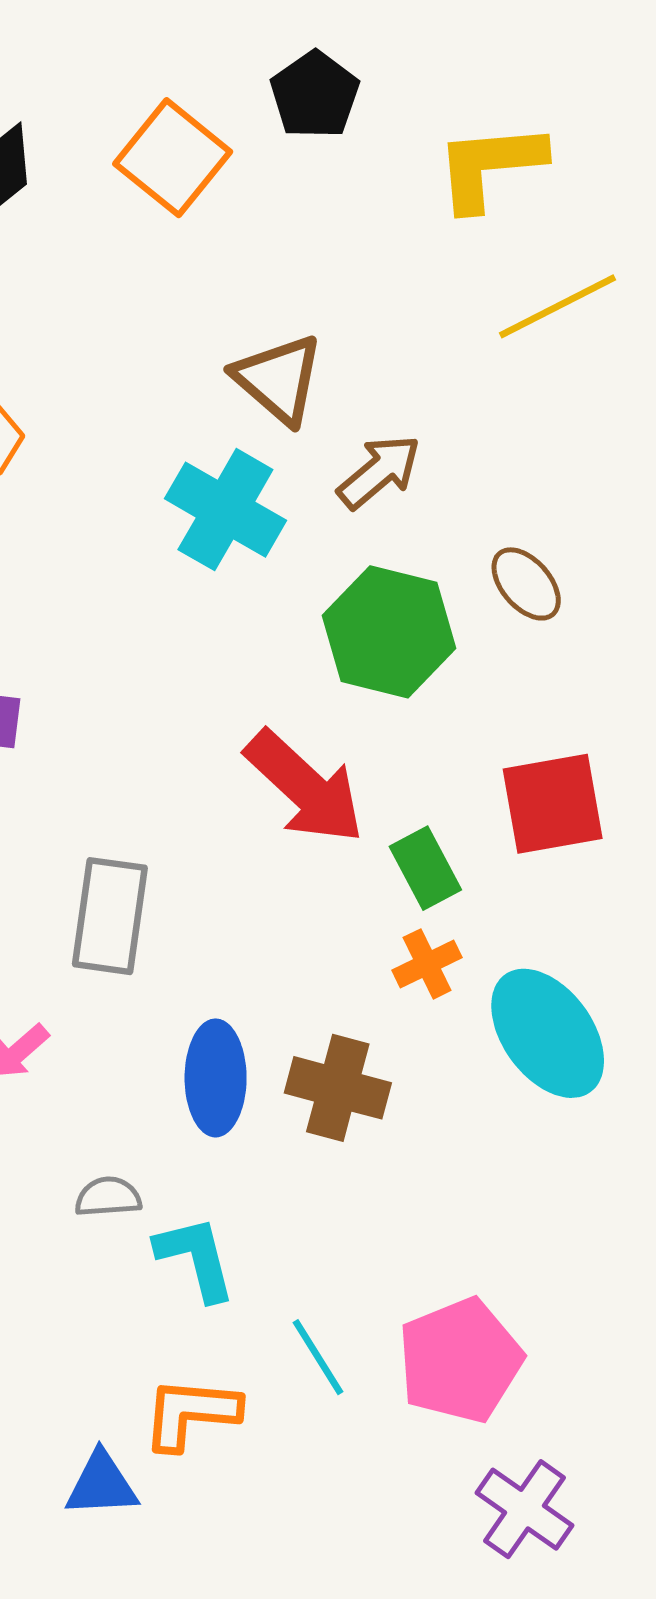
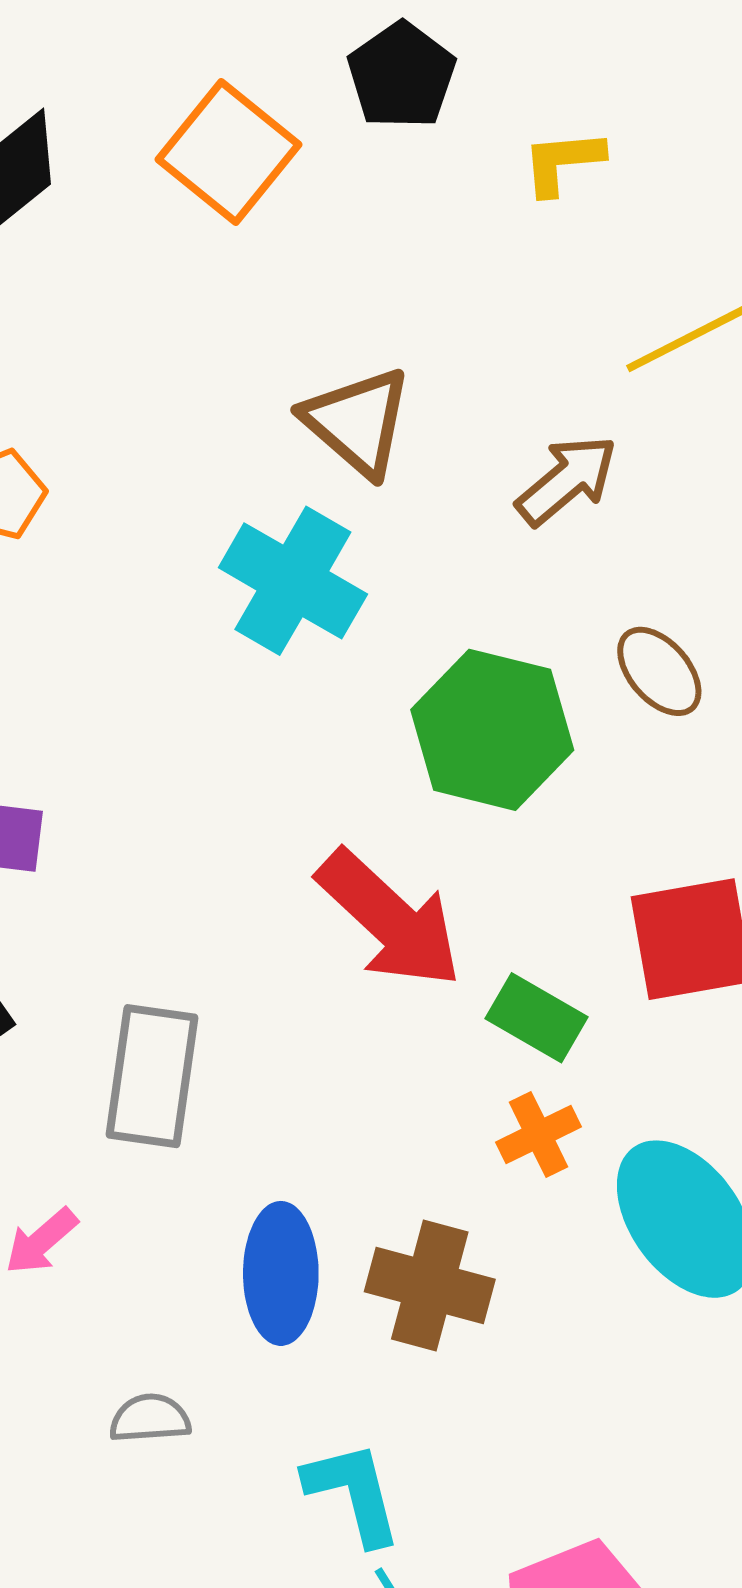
yellow L-shape: (490, 166) -> (563, 162), moved, size x0.6
brown arrow: (379, 472) -> (567, 480), moved
green rectangle: (425, 868) -> (537, 1018), turned -32
cyan L-shape: (196, 1258) -> (353, 1493), moved

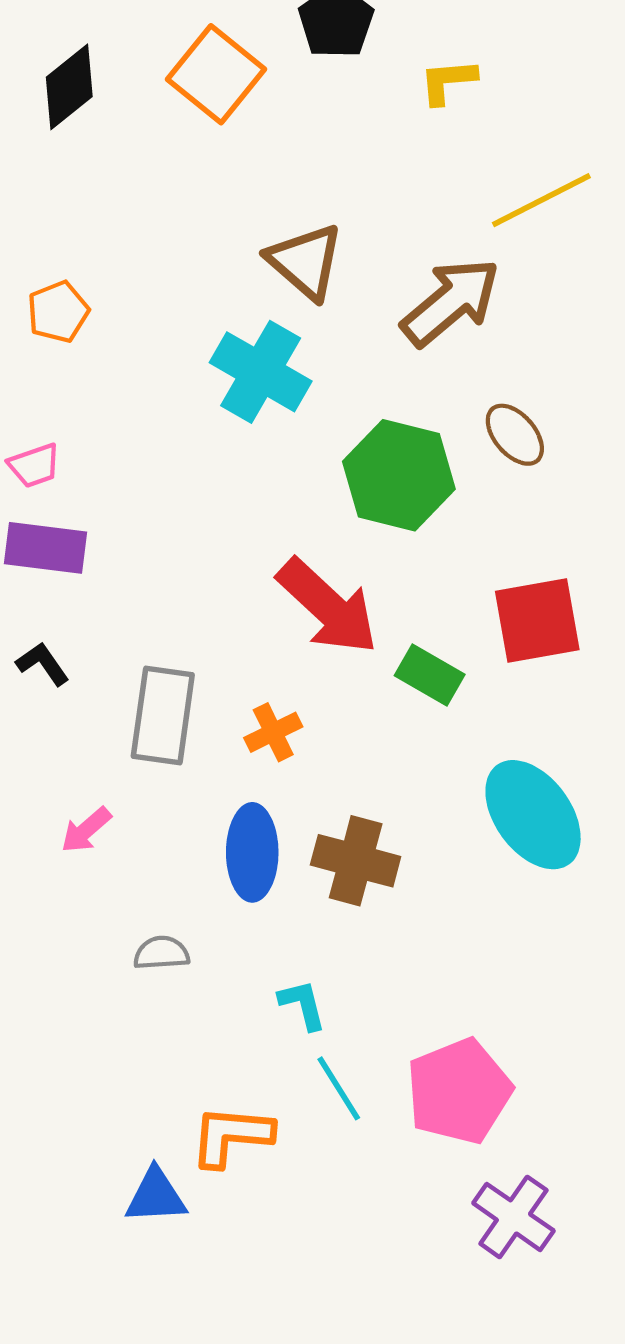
brown arrow: (567, 480) -> (451, 302), size x1.4
orange cross: (539, 1134) -> (273, 732), moved
cyan L-shape: (353, 1493) -> (303, 1005), size x0.7

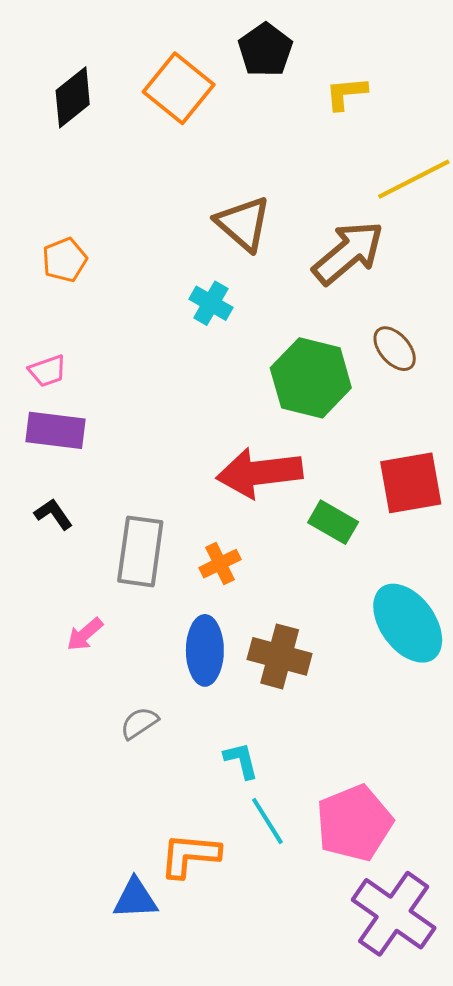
cyan cross: (261, 372) -> (211, 303), size x0.6
red arrow: (328, 607) -> (259, 473), turned 130
gray semicircle: (161, 953) -> (139, 723), turned -30
purple cross: (513, 1217) -> (394, 914), size x1.4

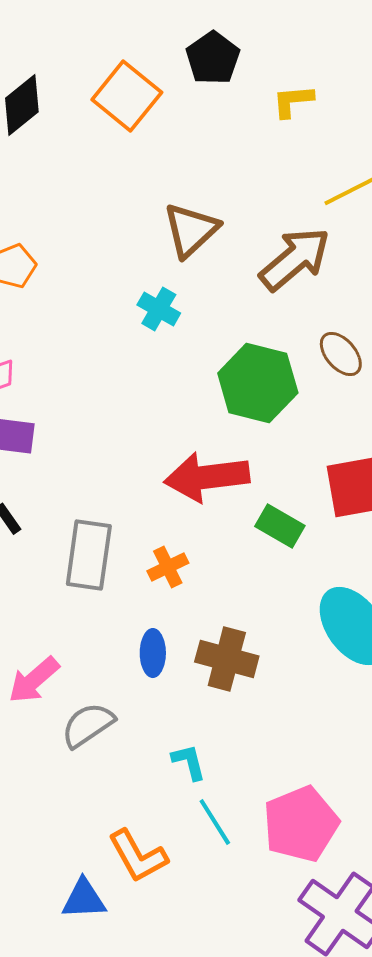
brown triangle: (243, 223) -> (191, 230), turned 36
pink arrow: (85, 634) -> (34, 680), moved, size x1.4
blue ellipse: (205, 650) -> (153, 653), size x0.7
gray semicircle: (139, 723) -> (88, 725), size x1.4
orange L-shape: (190, 855) -> (138, 856), turned -124

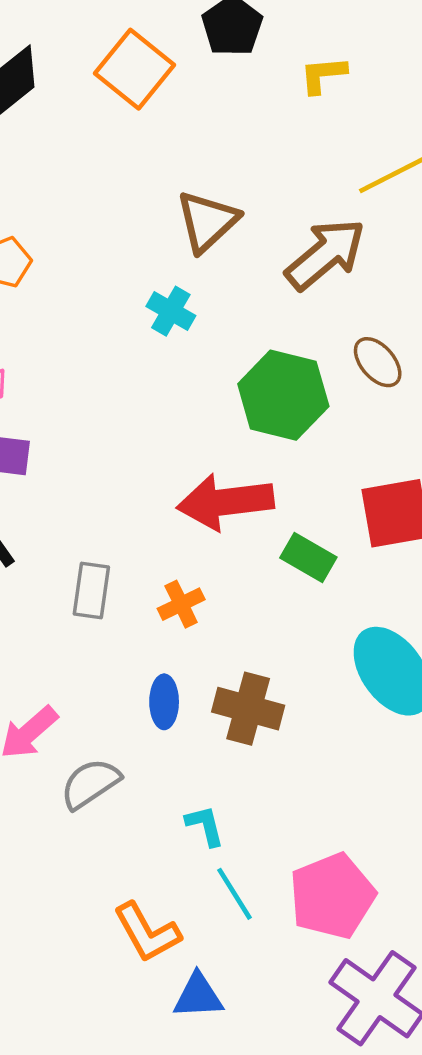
gray rectangle: (89, 555) -> (91, 590), size x0.7
blue triangle: (84, 899) -> (198, 996), moved

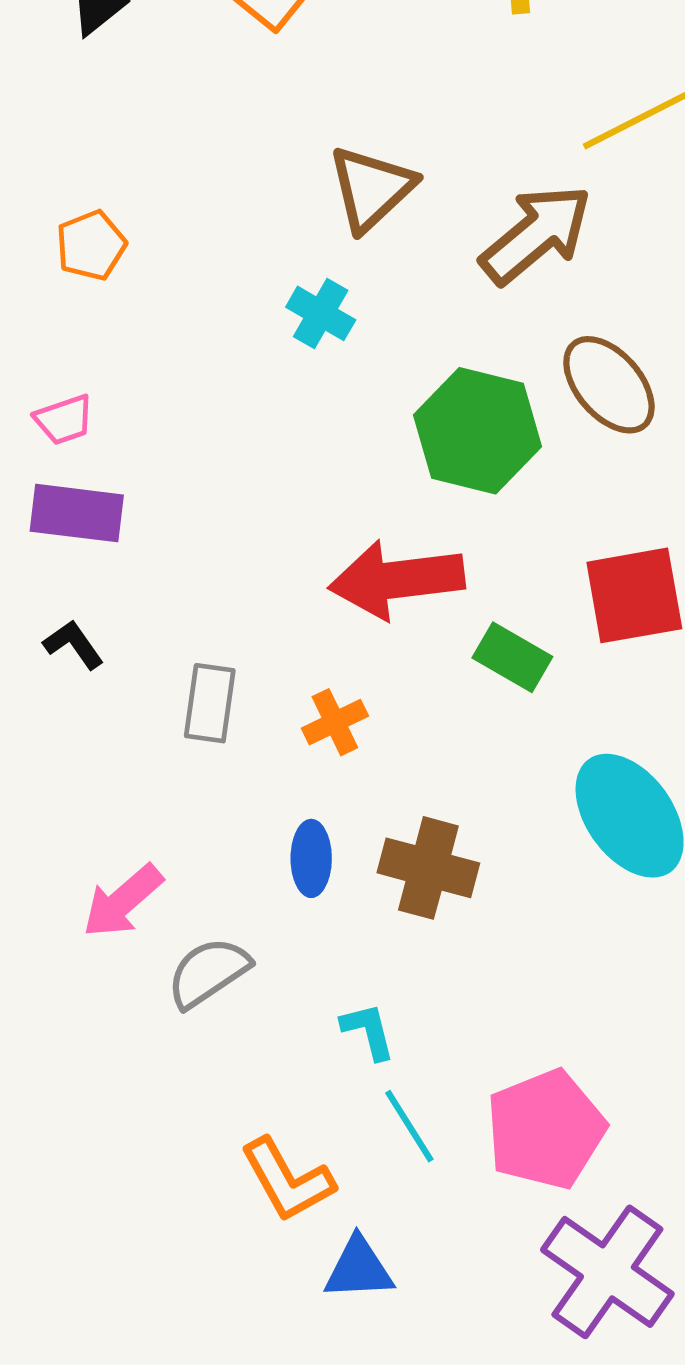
brown ellipse: (378, 362) -> (609, 385), size x1.4

